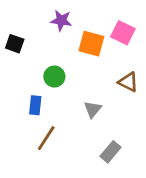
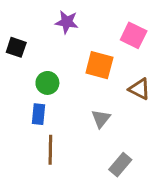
orange square: (91, 44) -> (99, 65), moved
green circle: (54, 77) -> (47, 83), moved
brown line: (46, 138) -> (50, 150), turned -32

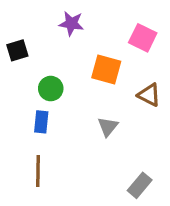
black square: (16, 47) -> (17, 50), turned -36
brown line: (50, 150) -> (38, 171), moved
gray rectangle: (120, 165) -> (140, 185), moved

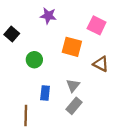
black square: (17, 50) -> (12, 34), turned -32
blue rectangle: (41, 122) -> (45, 93), moved
gray rectangle: (140, 185) -> (74, 106), moved

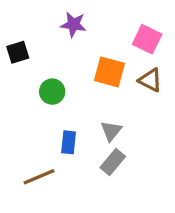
black square: (12, 34) -> (18, 52), turned 32
brown triangle: (101, 64) -> (150, 80), moved
brown line: (26, 116) -> (39, 177), turned 66

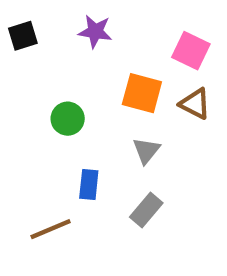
black square: (18, 52) -> (23, 36), moved
gray triangle: (111, 131) -> (146, 150), moved

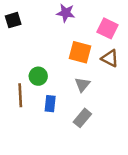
purple star: (95, 32) -> (66, 13), moved
green circle: (68, 119) -> (38, 76), moved
brown line: (51, 229) -> (20, 95), moved, turned -70

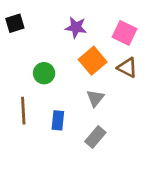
purple star: (66, 13) -> (76, 27), moved
orange square: (80, 52) -> (93, 61), turned 35
green circle: (38, 76) -> (44, 73), moved

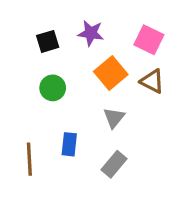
black square: (15, 23) -> (48, 41), moved
brown line: (23, 111) -> (29, 159), moved

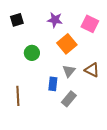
black square: (48, 41) -> (17, 20), moved
brown triangle: (152, 81) -> (92, 70), moved
blue rectangle: (69, 144) -> (53, 84), moved

